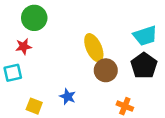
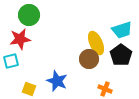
red star: (23, 46) -> (20, 39), size x1.5
yellow ellipse: (94, 48) -> (96, 43), moved
blue star: (68, 97) -> (57, 81), size x1.5

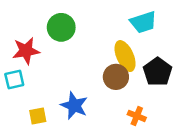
green circle: (29, 15) -> (61, 27), moved
cyan trapezoid: (122, 30) -> (143, 22), moved
yellow square: (29, 89) -> (38, 116), turned -32

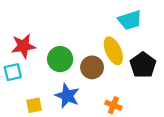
green circle: (61, 27) -> (60, 59), moved
brown circle: (116, 77) -> (92, 67), moved
orange cross: (137, 116) -> (113, 105), moved

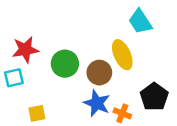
cyan trapezoid: (130, 20) -> (140, 22), turned 75
black pentagon: (143, 65) -> (154, 97), moved
blue star: (67, 96) -> (97, 103), moved

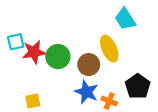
red star: (25, 50) -> (34, 52), moved
cyan square: (14, 78) -> (16, 42), moved

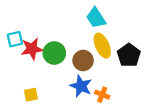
cyan trapezoid: (125, 19) -> (96, 18), moved
black pentagon: (138, 86) -> (129, 55), moved

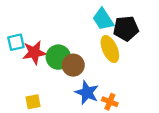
black pentagon: (129, 55) -> (126, 28), moved, turned 30
brown circle: (83, 60) -> (73, 65), moved

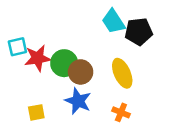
yellow ellipse: (110, 49) -> (122, 73), moved
blue star: (87, 93) -> (78, 101), moved

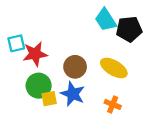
green circle: (64, 63) -> (39, 86), moved
yellow ellipse: (122, 73) -> (114, 68), turned -36
yellow square: (36, 112) -> (49, 99), moved

